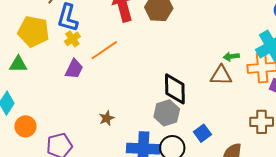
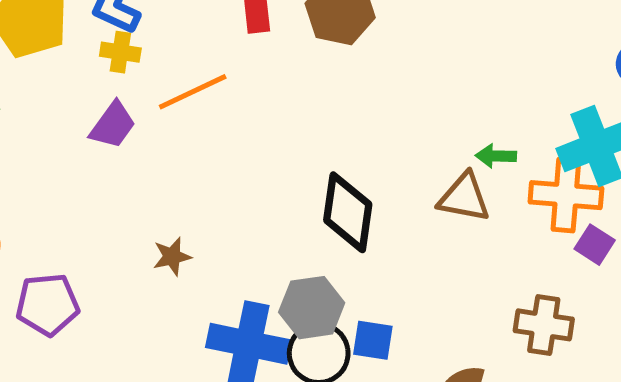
yellow cross: (72, 39) -> (120, 52), turned 35
gray hexagon: (167, 113) -> (312, 308), moved
blue square: (202, 133) -> (373, 340), moved, turned 36

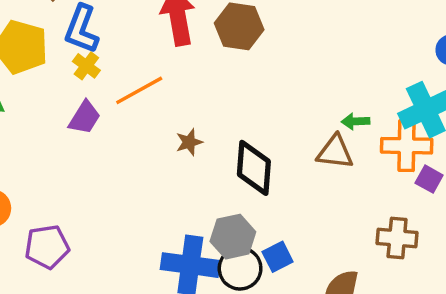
yellow cross: (120, 52) -> (86, 66), turned 32
brown star: (172, 256) -> (189, 142), moved
blue square: (373, 340) -> (278, 257), turned -32

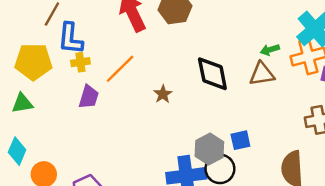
yellow cross: (86, 66) -> (80, 62), turned -30
black diamond: (254, 168) -> (212, 74), moved
blue square: (278, 257) -> (240, 140), moved, turned 30

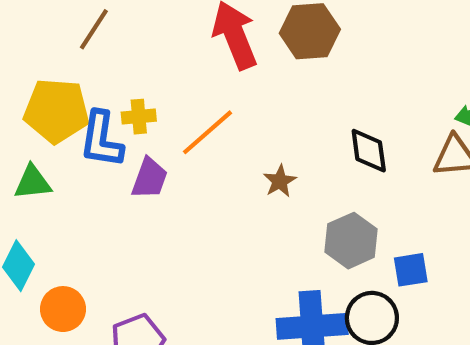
blue L-shape: (70, 39) -> (101, 139), moved
black diamond: (212, 74) -> (369, 151), size x0.7
gray hexagon: (209, 149) -> (351, 241), moved

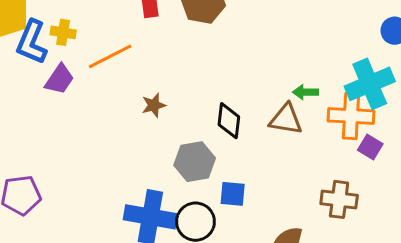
black diamond: (369, 151) -> (229, 121), moved

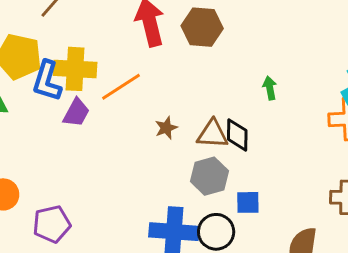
yellow cross: (63, 32) -> (75, 69), size x1.8
green arrow: (305, 92) -> (270, 88), moved, turned 85
brown triangle: (286, 119) -> (213, 134), moved

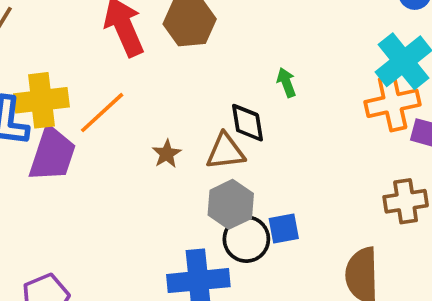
purple trapezoid: (76, 113) -> (52, 154), size x1.5
black diamond: (237, 135) -> (247, 123), moved
black circle: (216, 232) -> (246, 239), moved

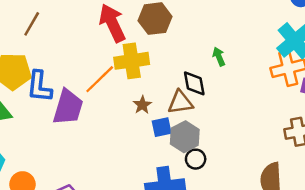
yellow cross: (41, 100) -> (132, 61), moved
blue square: (284, 229) -> (162, 127), moved
black circle: (246, 239) -> (196, 159), size x0.7

